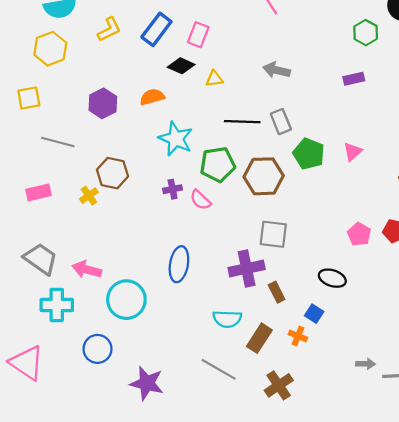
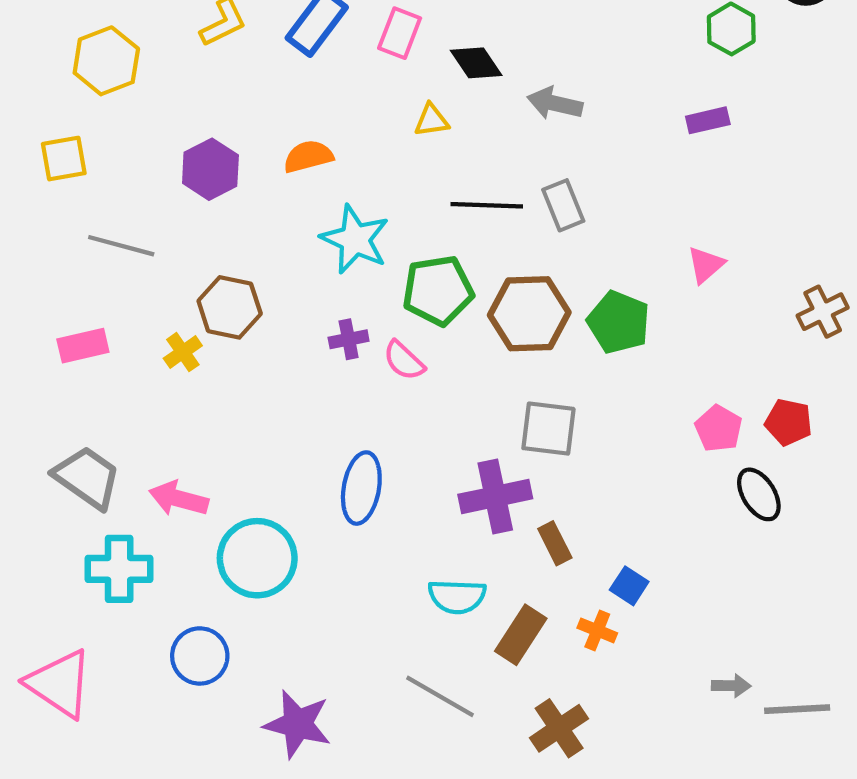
black diamond: (181, 66) -> (476, 63), moved, turned 32
green pentagon: (309, 154) -> (619, 322), moved
black ellipse: (332, 278) -> (759, 494), moved, turned 40

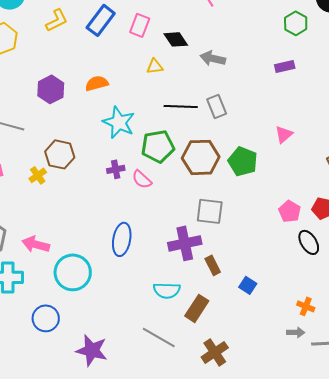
orange cross: (597, 630) -> (306, 306), moved

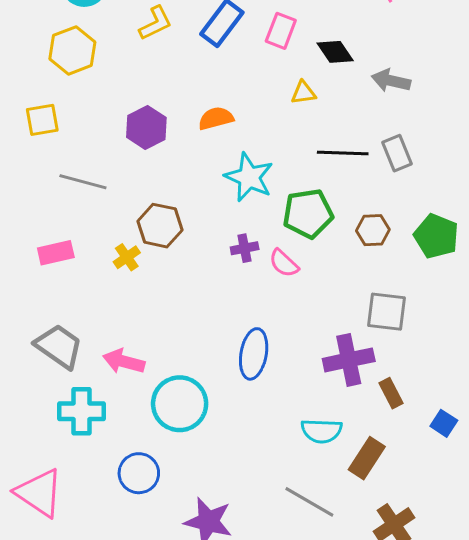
brown hexagon: (201, 157) -> (373, 230), size x0.6

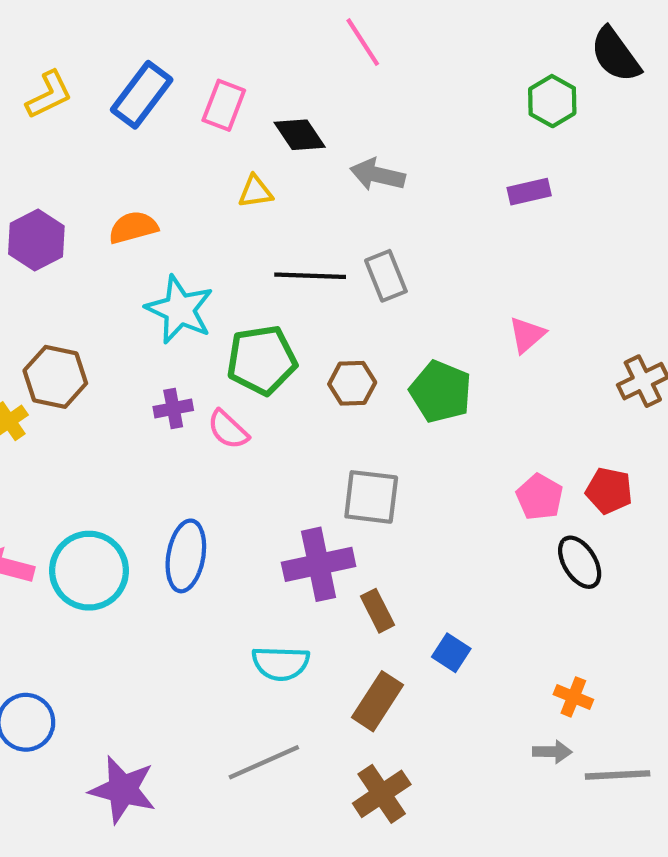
cyan circle: (180, 404) -> (89, 571), moved
brown rectangle: (367, 458) -> (377, 701), moved
gray line: (309, 502) -> (264, 762), turned -54

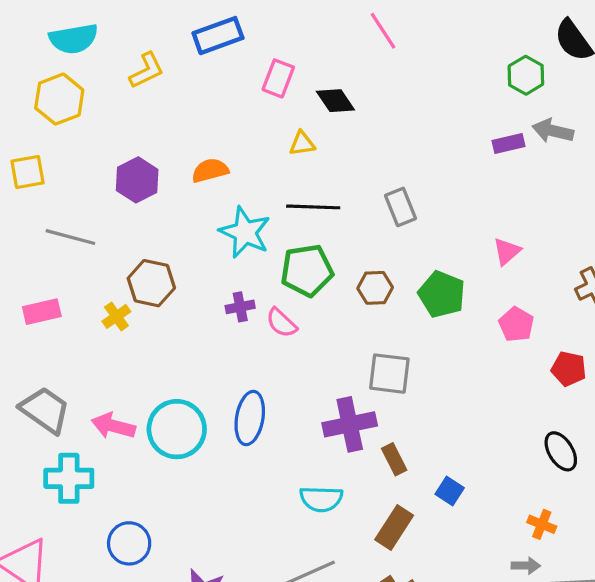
blue rectangle: (142, 95) -> (218, 36), moved, turned 33
gray arrow: (377, 175) -> (553, 131), moved
black line: (310, 276) -> (313, 207), moved
pink pentagon: (540, 497) -> (516, 324), moved
black ellipse: (580, 562) -> (561, 451), moved

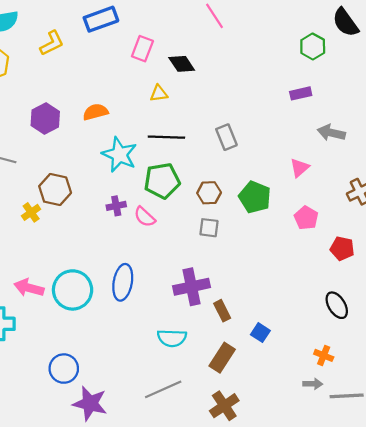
gray arrow: (553, 131) -> (331, 133), moved
gray square: (389, 374) -> (209, 228), moved, size x0.7
blue circle: (129, 543) -> (64, 369), moved

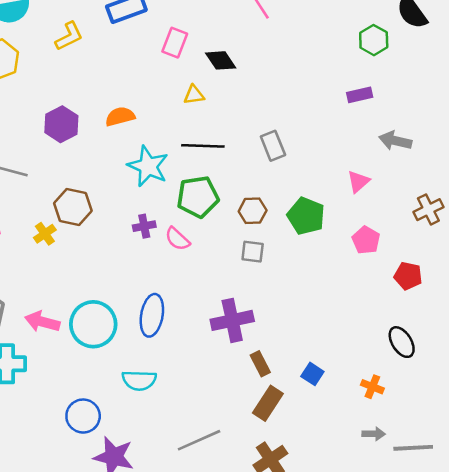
brown rectangle: (222, 311) -> (260, 364), moved
cyan semicircle: (172, 338) -> (139, 380), moved
orange cross: (324, 355) -> (372, 387), moved

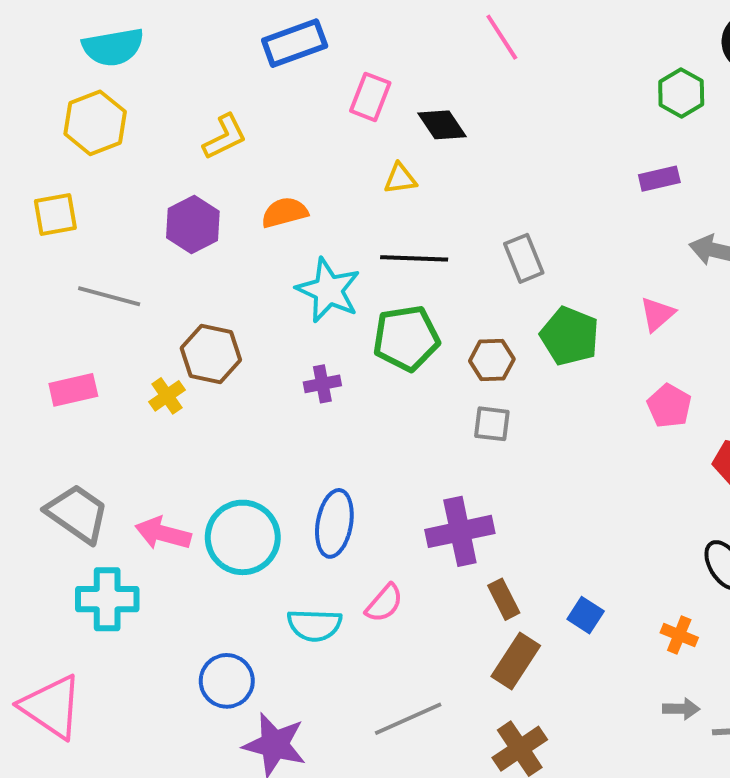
yellow L-shape: (69, 36) -> (225, 137), moved
green pentagon: (306, 216) -> (570, 336), moved
pink semicircle: (177, 239) -> (384, 603), moved, turned -92

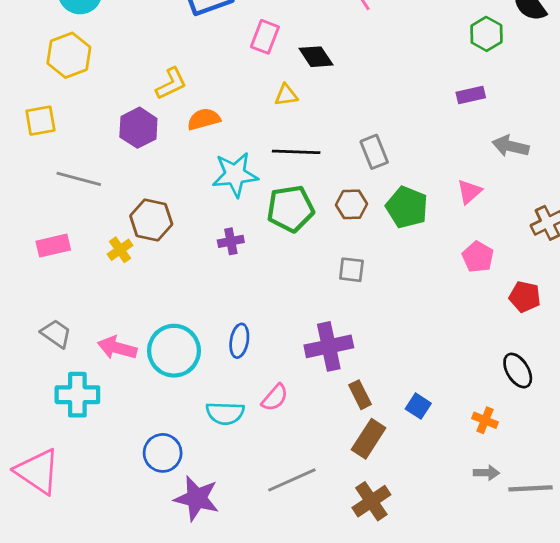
yellow L-shape: (225, 137) -> (171, 84), moved
cyan star: (328, 290) -> (235, 175), turned -30
brown hexagon: (492, 360) -> (351, 204), moved
gray trapezoid: (77, 513) -> (56, 334), size x0.7
blue ellipse: (334, 523) -> (239, 341), size x0.7

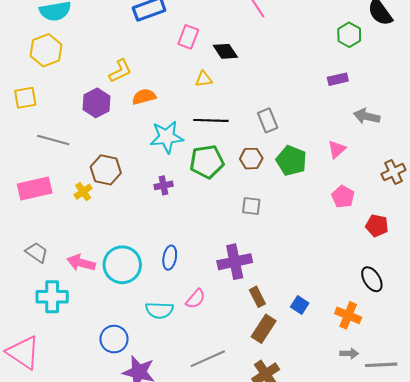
pink rectangle: (53, 246) -> (35, 188), size x1.4
orange cross: (485, 420) -> (348, 315), size x1.4

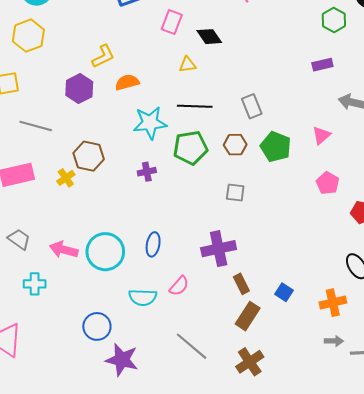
cyan cross: (52, 297) -> (35, 284), size x0.7
orange cross: (348, 315) -> (333, 303), turned -35
gray line: (208, 359) -> (192, 346), turned 64

